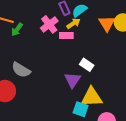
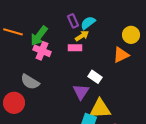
orange triangle: (107, 23) -> (121, 55), moved, turned 36
pink cross: (49, 24) -> (42, 51), moved, turned -30
green arrow: (17, 30) -> (39, 36), moved, size x1.5

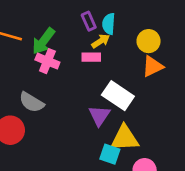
cyan semicircle: (88, 23) -> (109, 24), turned -49
yellow circle: (131, 35) -> (149, 41), moved
white rectangle: (95, 77) -> (118, 96), size x1.6

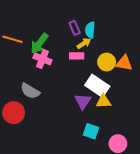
yellow circle: (149, 41) -> (107, 62), moved
orange triangle: (153, 66) -> (124, 63), turned 36
yellow triangle: (125, 138) -> (103, 101), moved, size x0.7

